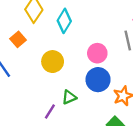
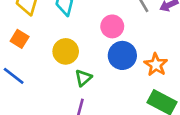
green triangle: (69, 97) -> (83, 78), moved

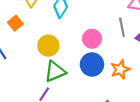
orange star: (156, 65) -> (120, 69), moved
green triangle: (83, 78) -> (55, 71), size x1.5

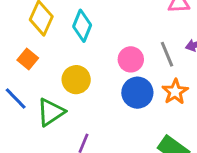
gray line: (122, 27) -> (167, 54), moved
green triangle: (55, 71) -> (51, 112), moved

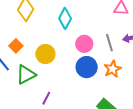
cyan diamond: (82, 26) -> (65, 18), moved
orange square: (28, 59) -> (16, 46), moved

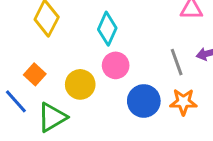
pink circle: (84, 44) -> (116, 65), moved
orange star: (113, 69) -> (183, 102), turned 30

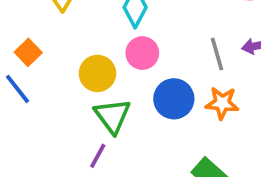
orange square: (35, 74) -> (28, 52), moved
green triangle: (52, 117) -> (112, 116), moved, turned -40

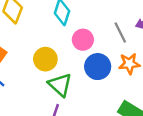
pink circle: (142, 53) -> (83, 40), moved

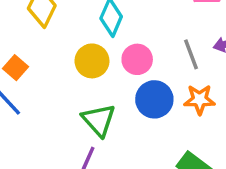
yellow circle: (45, 59) -> (92, 61), moved

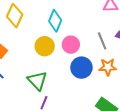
green triangle: (99, 120) -> (37, 81), moved

